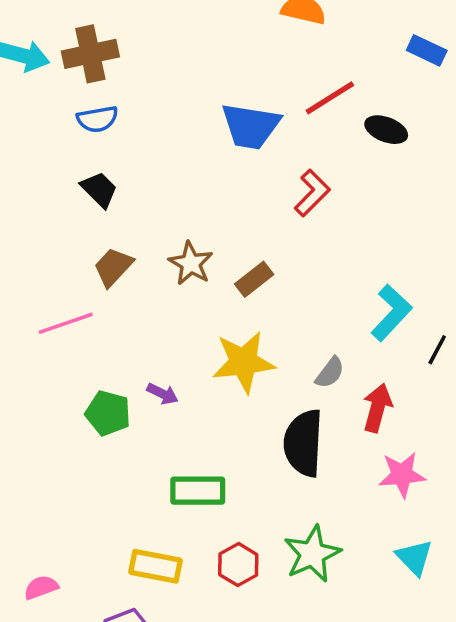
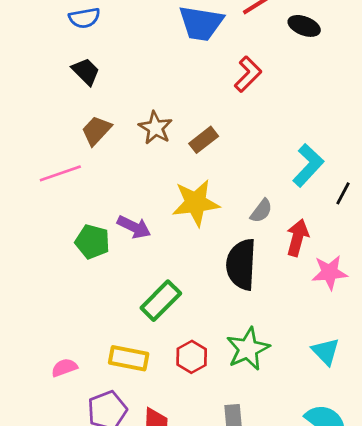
purple arrow: (163, 394) -> (134, 227), size x1.4
pink star: (402, 475) -> (330, 272), moved
green rectangle: (198, 491) -> (161, 301), turned -45
pink semicircle: (41, 587) -> (64, 368), moved

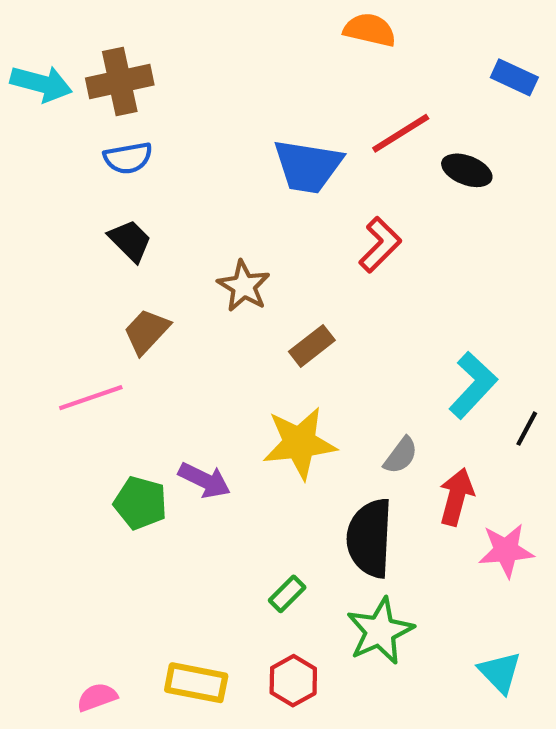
brown star: (155, 128) -> (244, 286), moved
green rectangle: (161, 301) -> (287, 594), moved, size x0.6
green star: (248, 349) -> (380, 631), moved

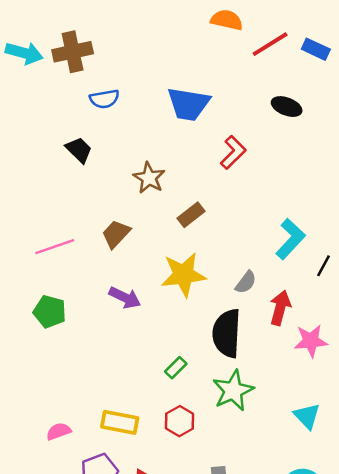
red line: (401, 133) -> (270, 44), moved
blue semicircle: (128, 158) -> (104, 99), moved
brown trapezoid: (147, 331) -> (116, 234), moved
green pentagon: (140, 503) -> (50, 312), moved

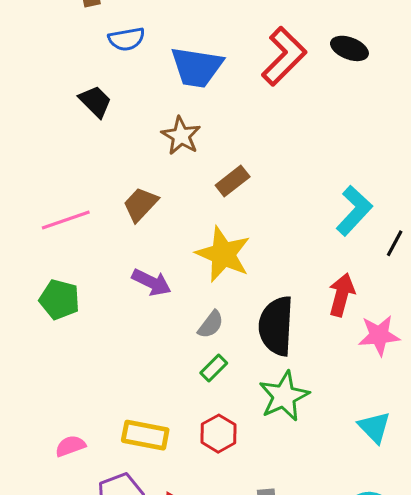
blue trapezoid: (188, 104) -> (197, 67), moved
red L-shape: (233, 152) -> (284, 56), moved, size x1.4
yellow star: (183, 275) -> (223, 254), turned 30
gray semicircle: (246, 282) -> (211, 324), moved

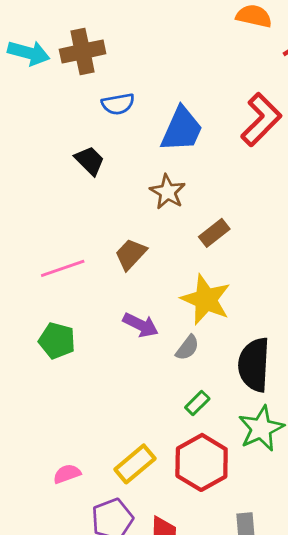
blue trapezoid: (197, 67) -> (182, 129), turned -75
gray semicircle: (211, 324) -> (187, 348), moved
red hexagon: (218, 434) -> (202, 462), size x1.6
yellow rectangle: (145, 435) -> (135, 464), turned -51

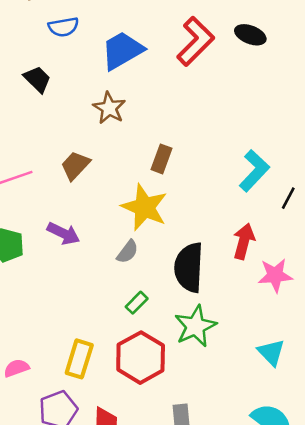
blue trapezoid: (182, 129) -> (122, 50), turned -144
brown rectangle: (214, 233) -> (161, 159), moved, turned -32
purple arrow: (141, 325) -> (63, 233), moved
yellow rectangle: (135, 464) -> (79, 359), turned -33

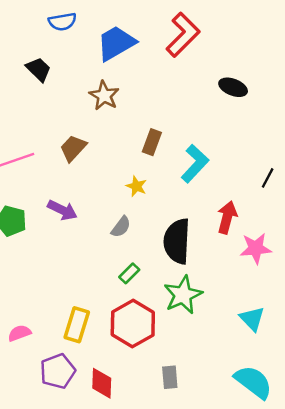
black ellipse: (250, 35) -> (233, 87), moved
cyan L-shape: (254, 171) -> (195, 164), moved
yellow star: (144, 207) -> (136, 186), size x0.5

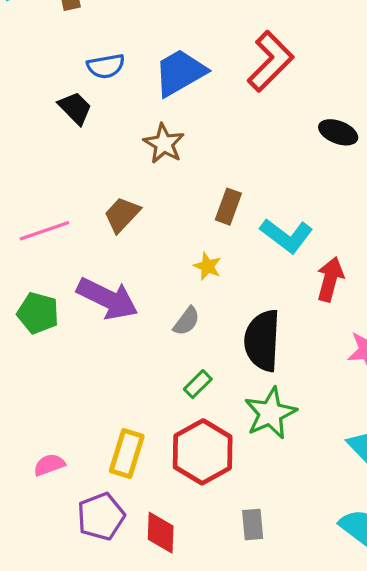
blue semicircle: (62, 22) -> (106, 66), moved
cyan L-shape: (195, 164) -> (287, 236), turned 84
purple arrow: (62, 210) -> (107, 299), size x1.5
red arrow: (227, 217) -> (330, 279), moved

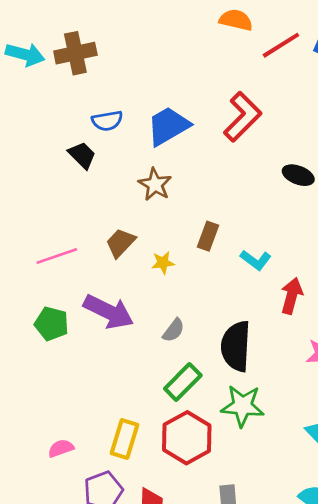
cyan L-shape: (287, 236) -> (256, 260), size x0.7
yellow star: (207, 266) -> (163, 263), moved, turned -30
green rectangle: (198, 384) -> (183, 382), size x1.6
green star: (270, 413) -> (242, 406), turned 30

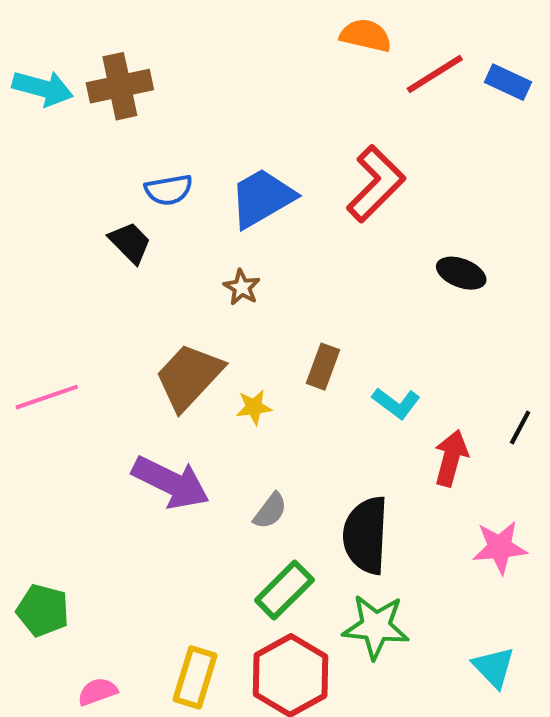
brown star: (155, 184) -> (242, 287), size x0.7
brown trapezoid: (121, 243) -> (189, 377), size x1.5
pink line: (57, 256) -> (47, 397), moved
green pentagon: (52, 324) -> (43, 610), moved

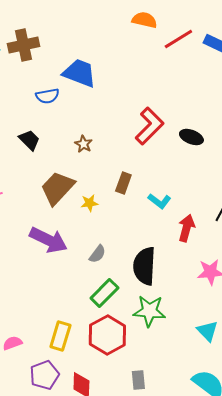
red L-shape: (376, 184) -> (149, 126), moved
blue trapezoid: (262, 198) -> (79, 73), moved, turned 51
black trapezoid: (130, 243) -> (29, 140), moved

